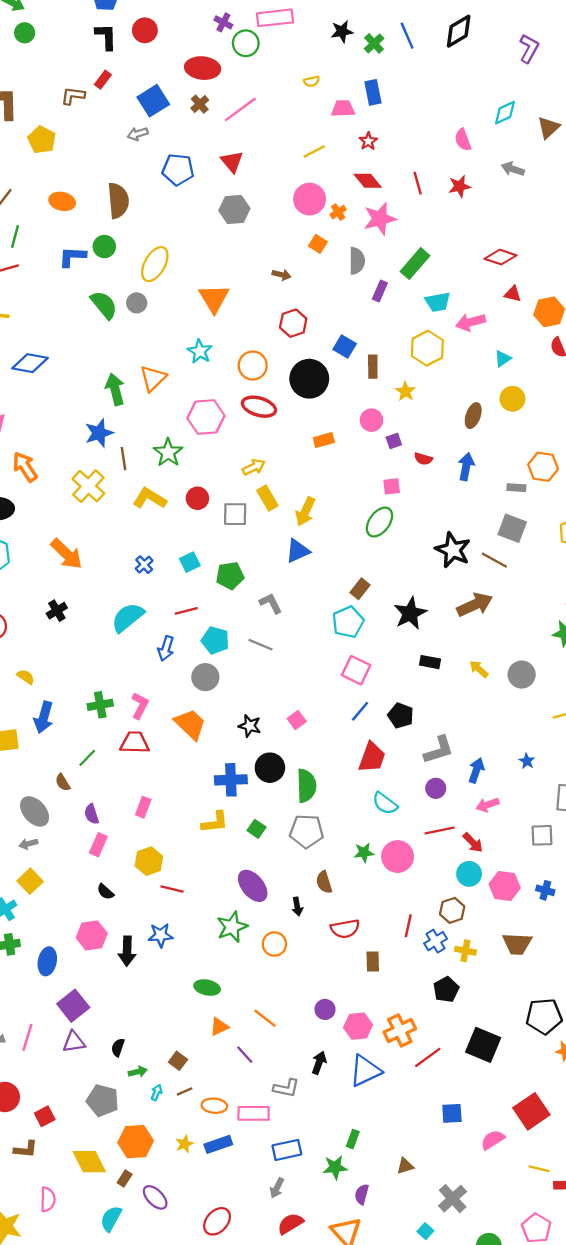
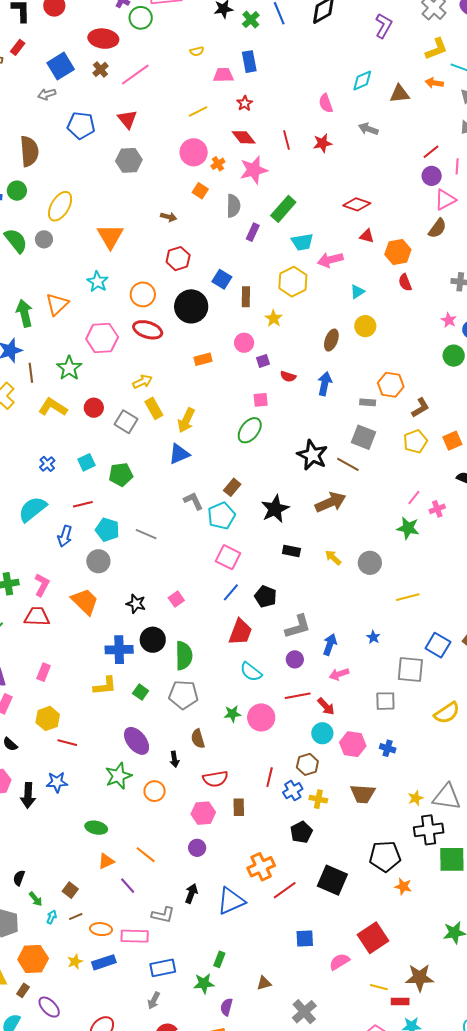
brown triangle: (549, 128) -> (400, 94), turned 35
gray square: (235, 514) -> (126, 422), turned 30
gray L-shape: (271, 603) -> (193, 501), moved
pink hexagon: (358, 1026) -> (203, 813), moved
green arrow: (138, 1072) -> (36, 899), turned 63

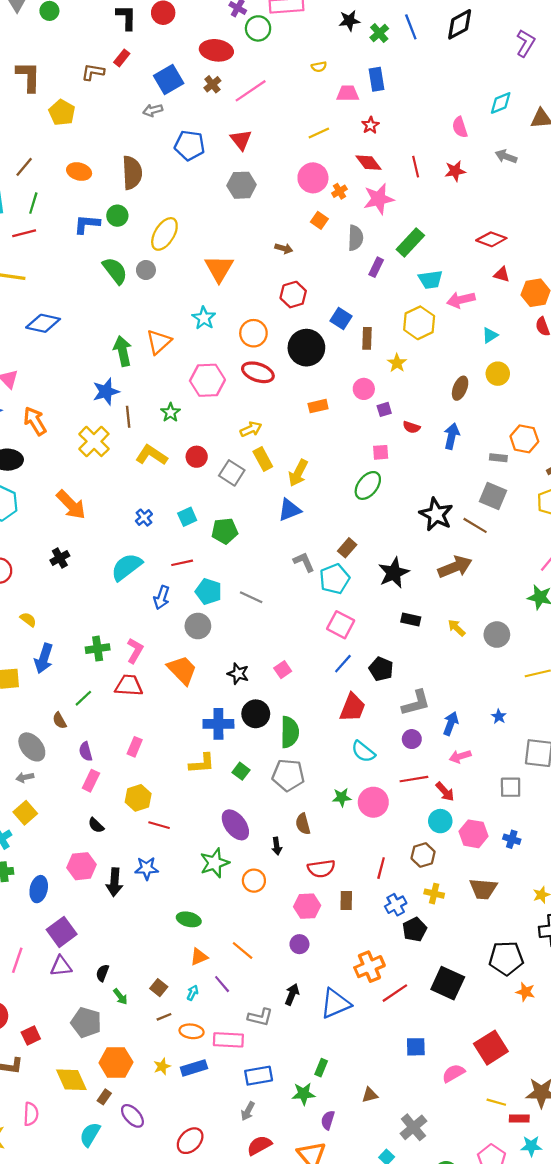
green star: (69, 368) -> (170, 413), size x0.7
blue cross: (293, 791) -> (396, 905), moved
cyan arrow: (52, 917) -> (193, 993), moved

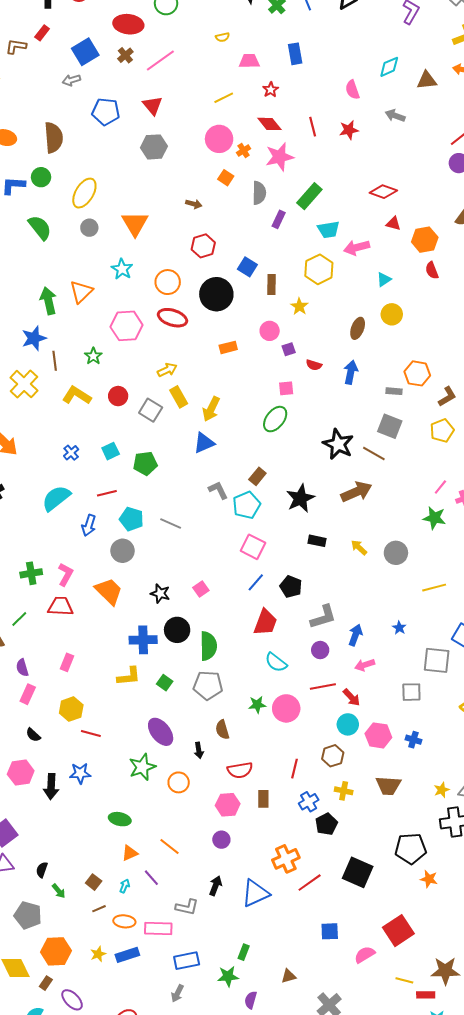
blue rectangle: (377, 79) -> (295, 54), moved
gray circle: (146, 270) -> (89, 228), moved

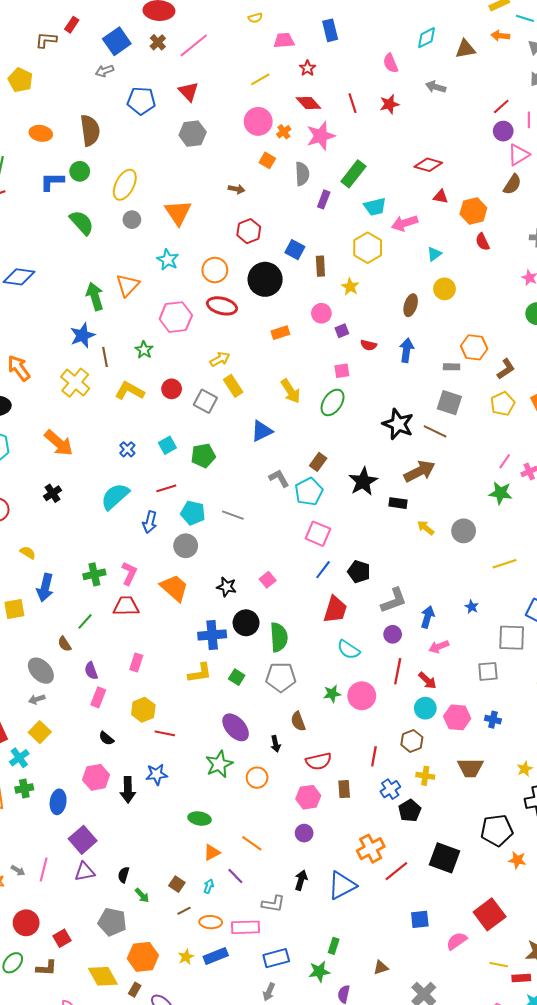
yellow arrow: (211, 409) -> (291, 391), moved, turned -55
black rectangle: (317, 541) -> (398, 503), moved
red line: (323, 687) -> (398, 671), turned -65

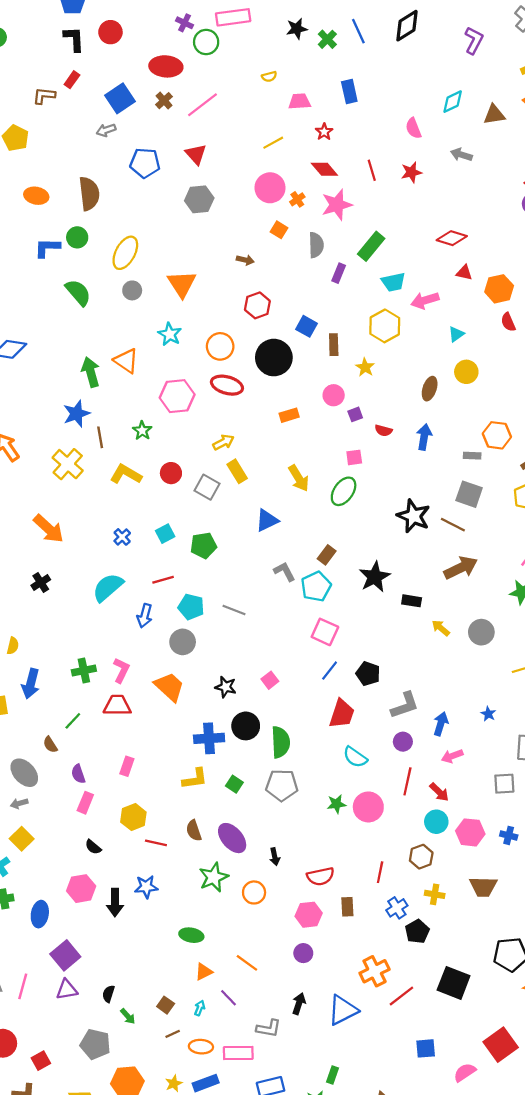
orange triangle: (128, 285) -> (126, 361), turned -40
brown arrow: (420, 471) -> (461, 568), moved
yellow semicircle: (28, 553) -> (13, 646), turned 70
brown semicircle: (298, 721) -> (194, 831), moved

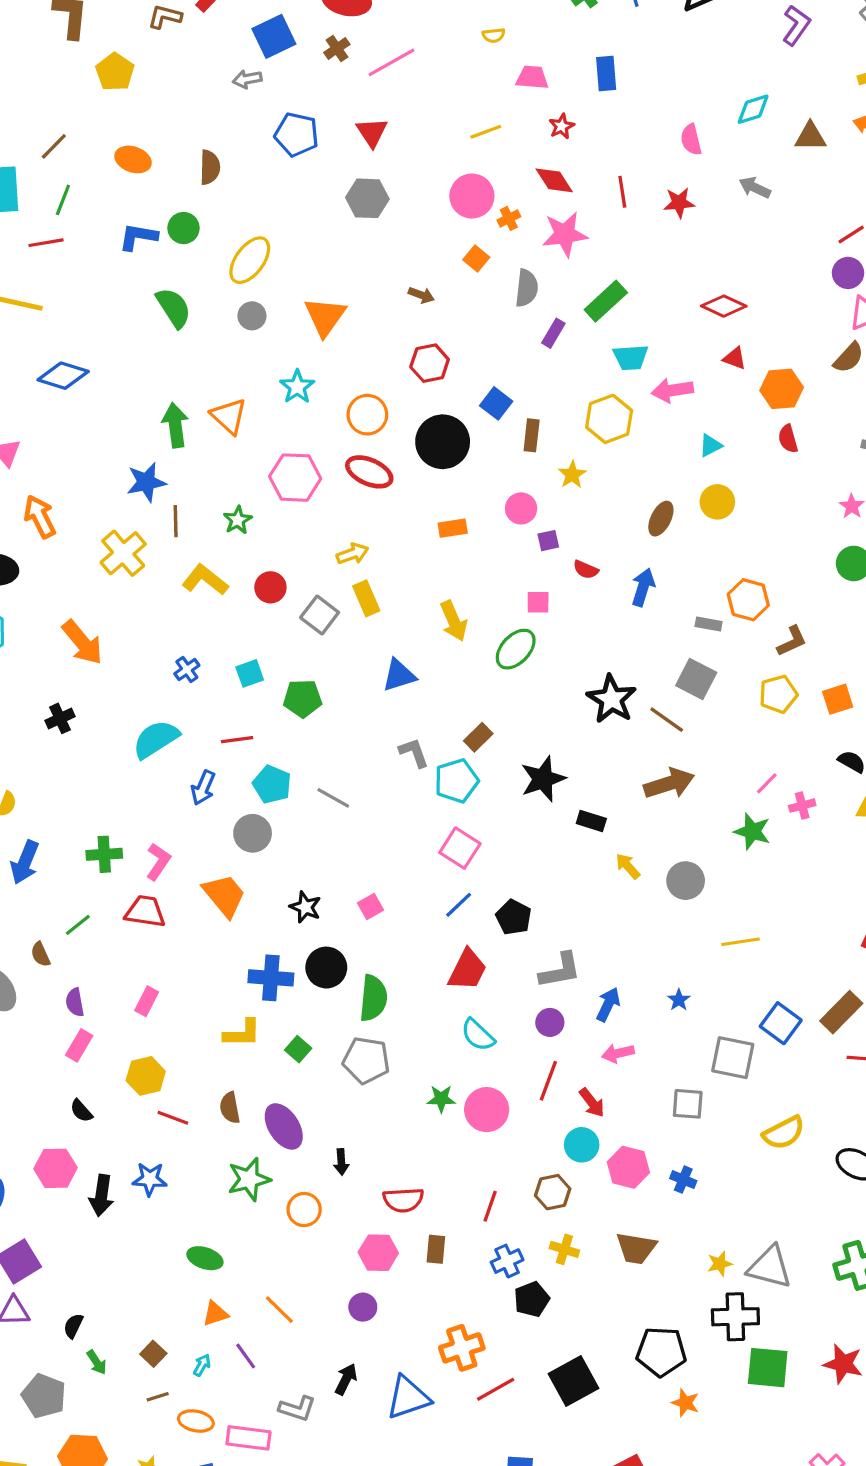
brown semicircle: (89, 194) -> (210, 167), size x0.7
black square: (454, 983) -> (573, 1381), turned 32

